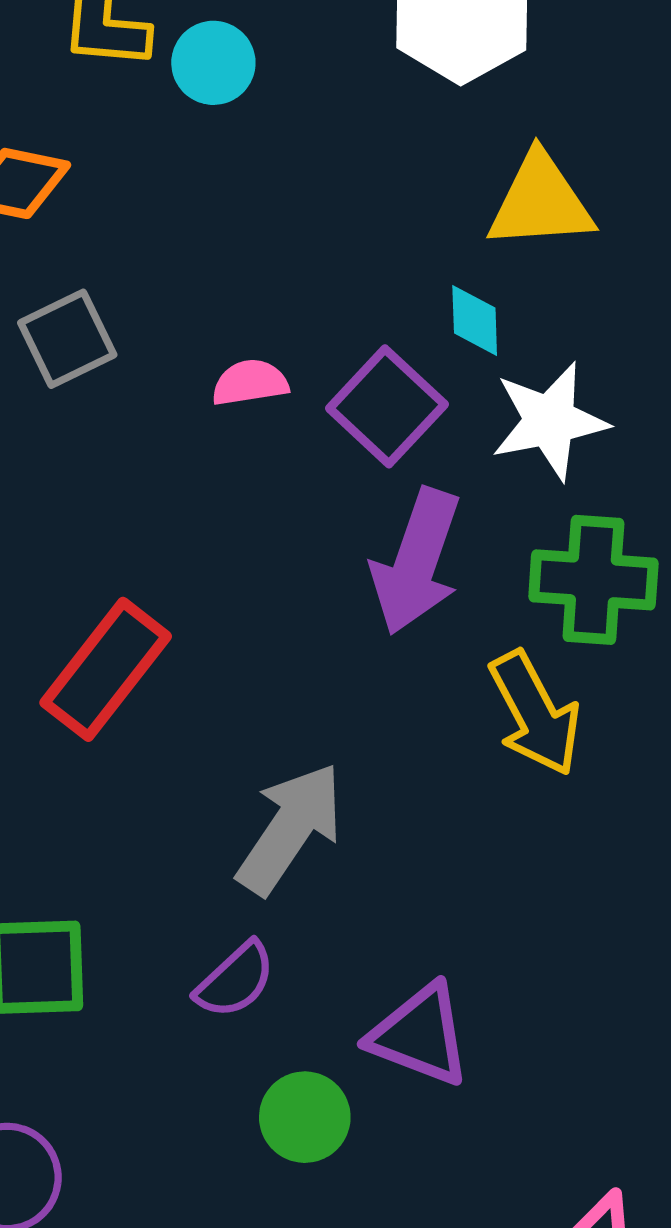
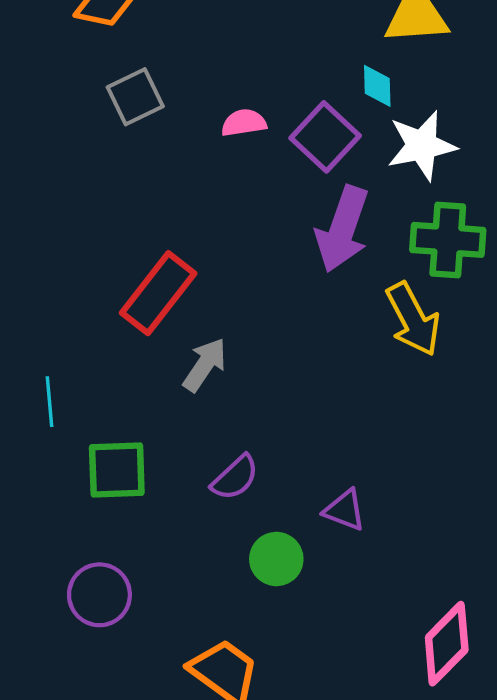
gray arrow: (290, 828) -> (205, 365), moved, size x0.7
purple triangle: (420, 1035) -> (345, 510), size x0.7

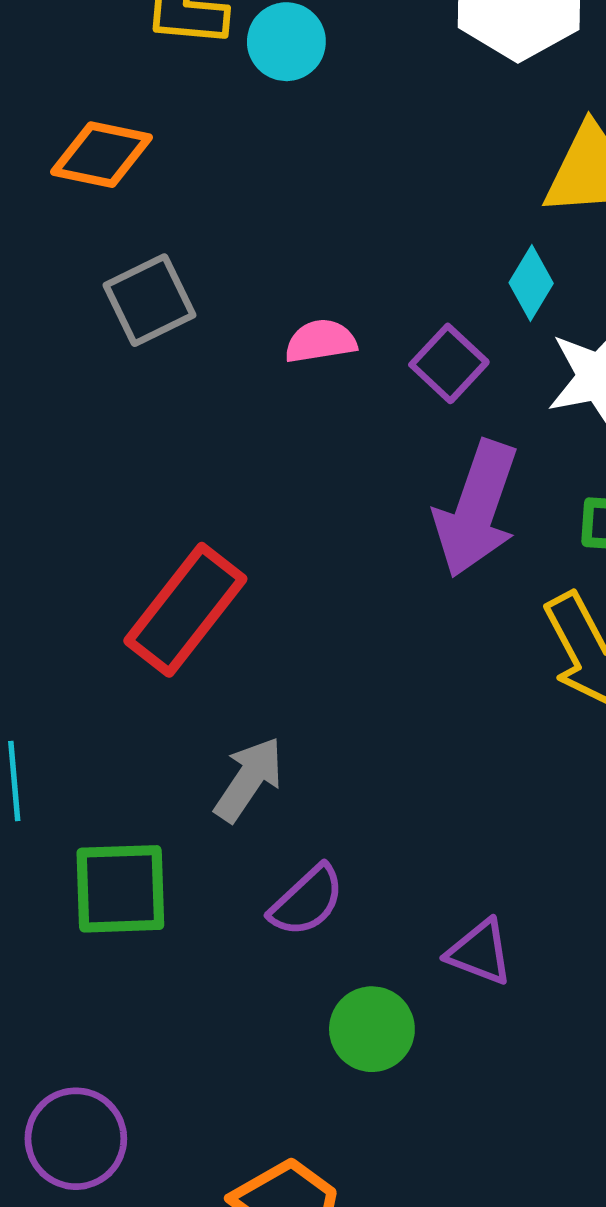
cyan diamond: (377, 86) -> (531, 283), turned 33
purple square: (325, 137) -> (449, 363), size x0.7
gray arrow: (205, 365) -> (249, 779), moved
purple circle: (99, 595) -> (76, 1139), moved

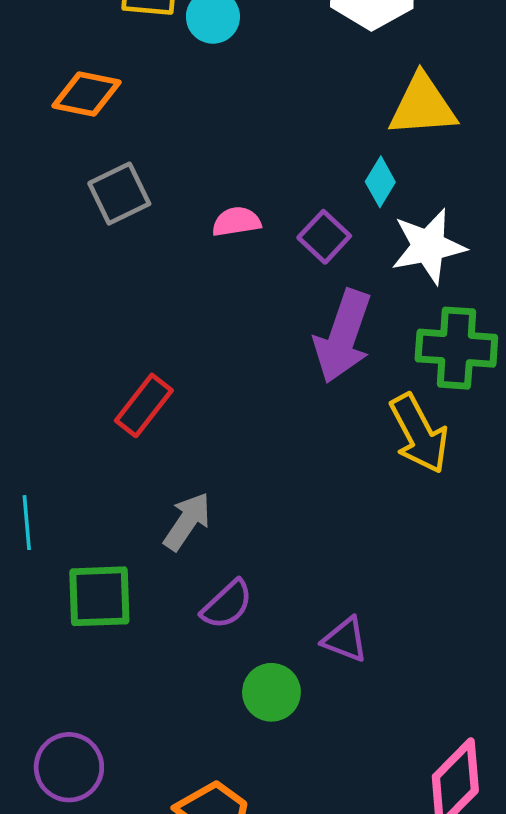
red rectangle: (185, 610) -> (144, 405), size x0.7

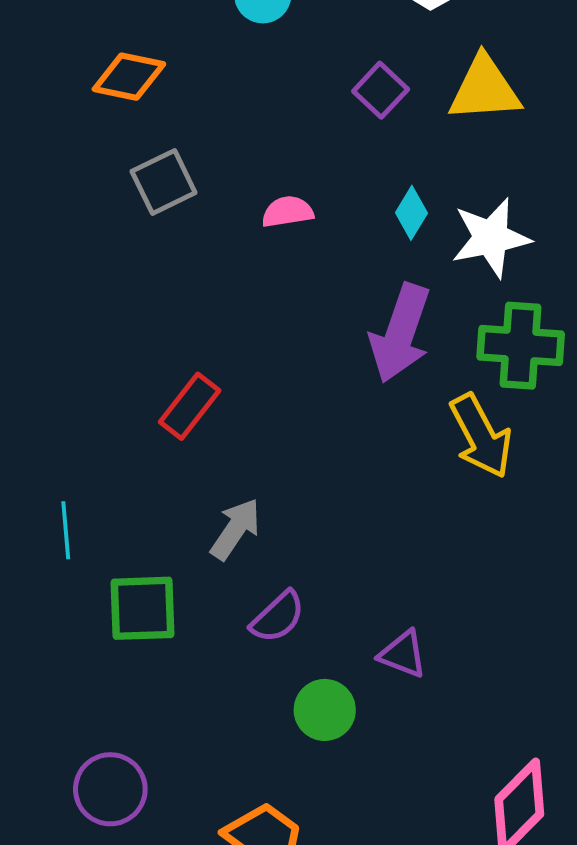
cyan diamond: (380, 182) -> (411, 213), moved
purple square: (324, 237) -> (381, 90), moved

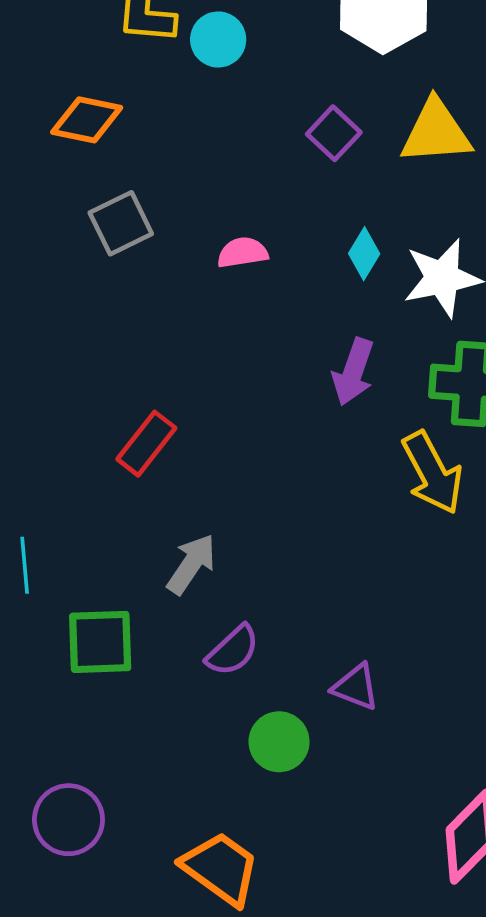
purple arrow: (400, 333) -> (353, 372), size x0.7

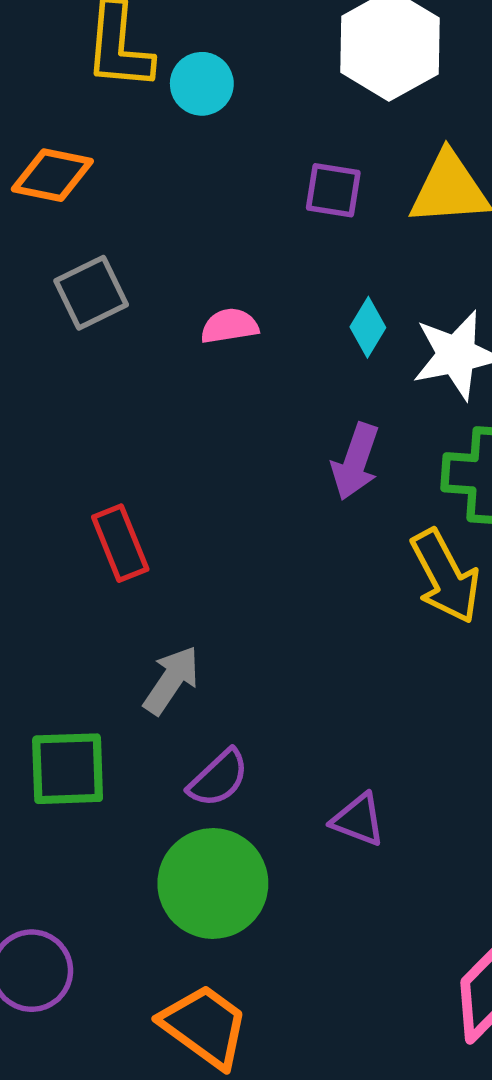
purple square: (334, 133) -> (333, 190), turned -34
red rectangle: (146, 444) -> (120, 543), turned -60
green circle: (279, 742) -> (213, 883), moved, size x1.6

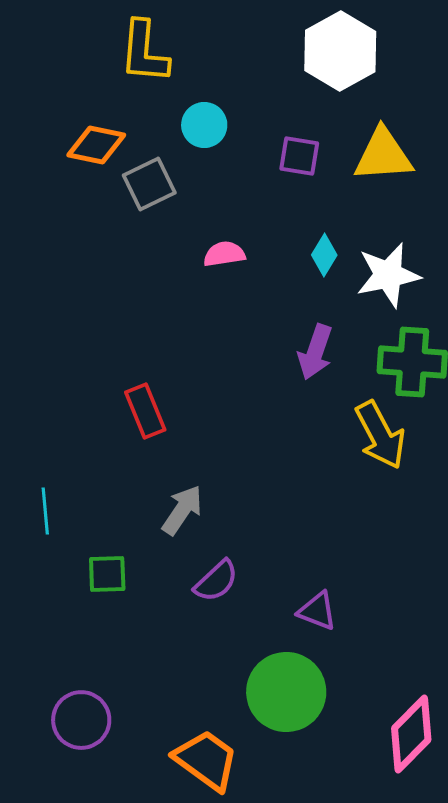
cyan circle: (202, 84) -> (204, 125), moved
gray square: (91, 293) -> (149, 184), moved
green square: (68, 769) -> (107, 574), size x0.7
green circle: (213, 883) -> (286, 692), moved

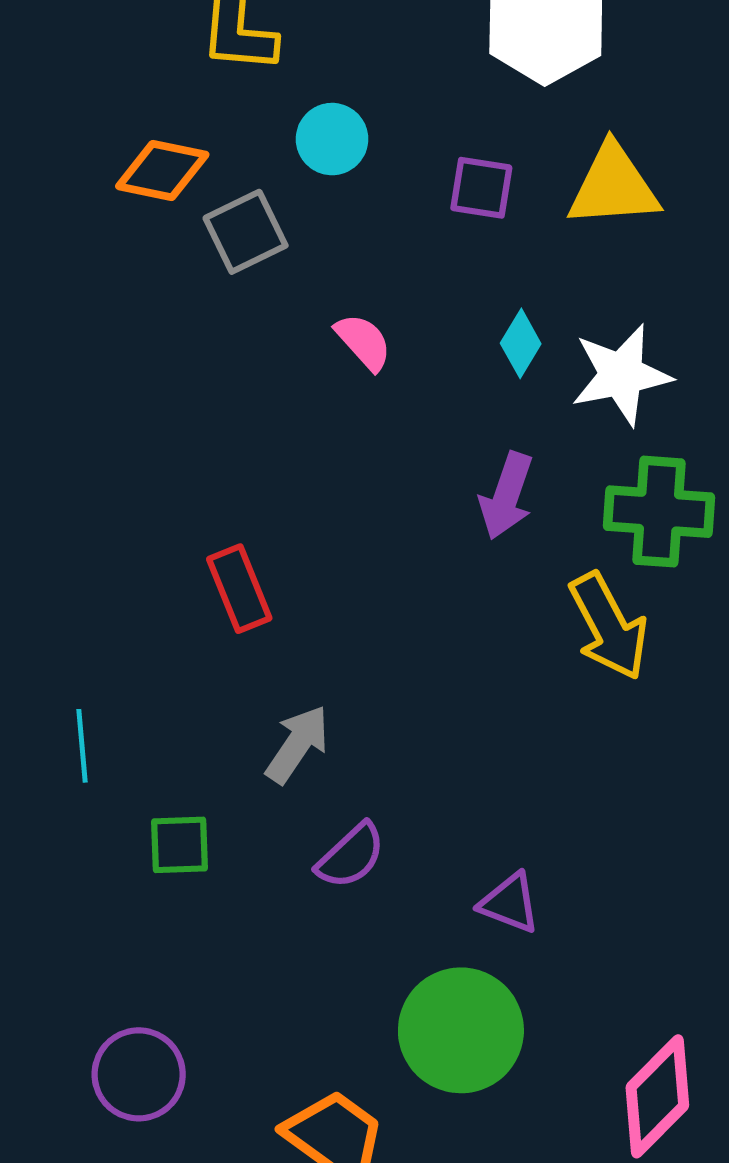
pink semicircle: (224, 254) -> (363, 342), turned 57

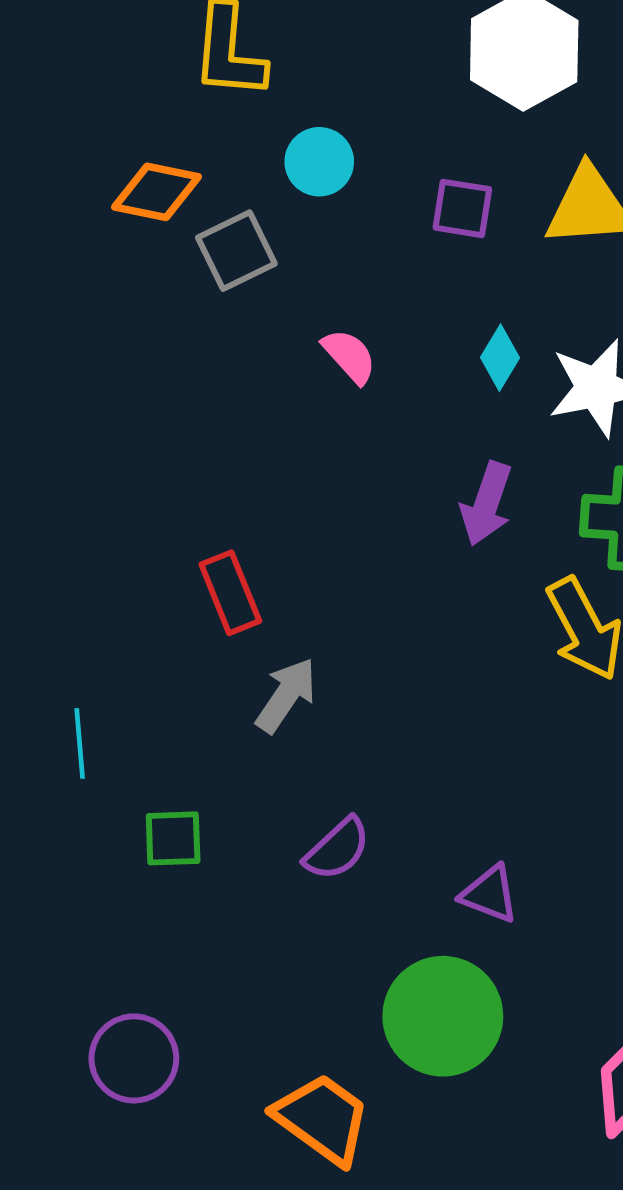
gray arrow: (297, 744) -> (286, 695), moved

